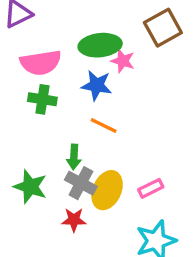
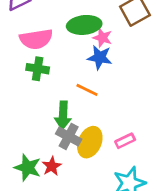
blue star: (97, 85) -> (100, 57), moved
green arrow: (74, 157) -> (63, 115), size x1.4
green star: (30, 187) -> (28, 168), moved
red star: (74, 220) -> (52, 166), moved, turned -30

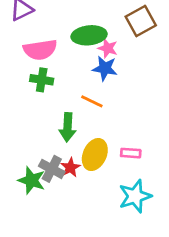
gray cross: (69, 136) -> (52, 169), moved
pink rectangle: (125, 141) -> (131, 153), turned 30
red star: (52, 166) -> (70, 167), moved

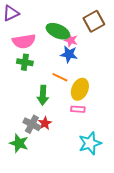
green ellipse: (89, 35) -> (58, 31), turned 30
pink rectangle: (131, 153) -> (78, 109), moved
yellow ellipse: (95, 155) -> (80, 89), moved
green star: (32, 180) -> (19, 143), moved

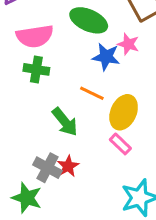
pink star: (71, 40) -> (128, 44), moved
green arrow: (43, 95) -> (65, 122), turned -42
pink rectangle: (78, 109) -> (120, 144), turned 40

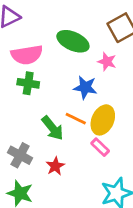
blue star: (106, 57) -> (85, 87), moved
orange line: (92, 93) -> (76, 119), moved
gray cross: (47, 168) -> (20, 155), moved

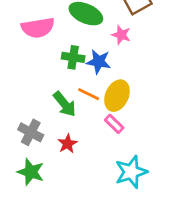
green cross: (28, 83) -> (73, 57), moved

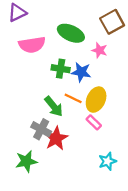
gray cross: (31, 132) -> (41, 129), moved
red star: (67, 144) -> (56, 138), size x1.5
green star: (31, 172) -> (26, 161), turned -30
cyan star: (131, 172) -> (107, 161), size x0.7

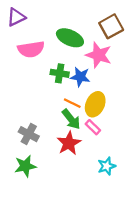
pink star: (99, 50) -> (99, 55), size x1.6
green arrow: (54, 106) -> (71, 119), moved
gray cross: (41, 129) -> (29, 134), moved
red star: (56, 138) -> (69, 143), moved

